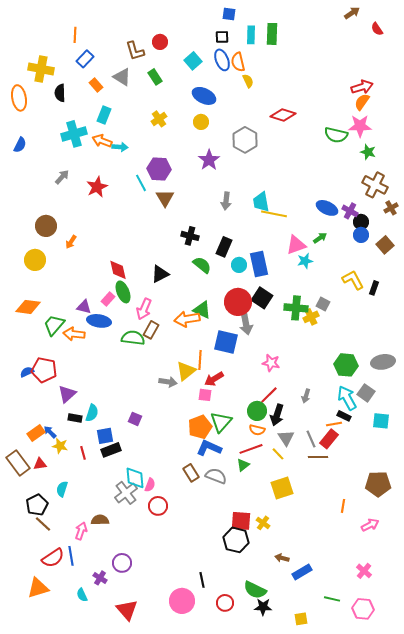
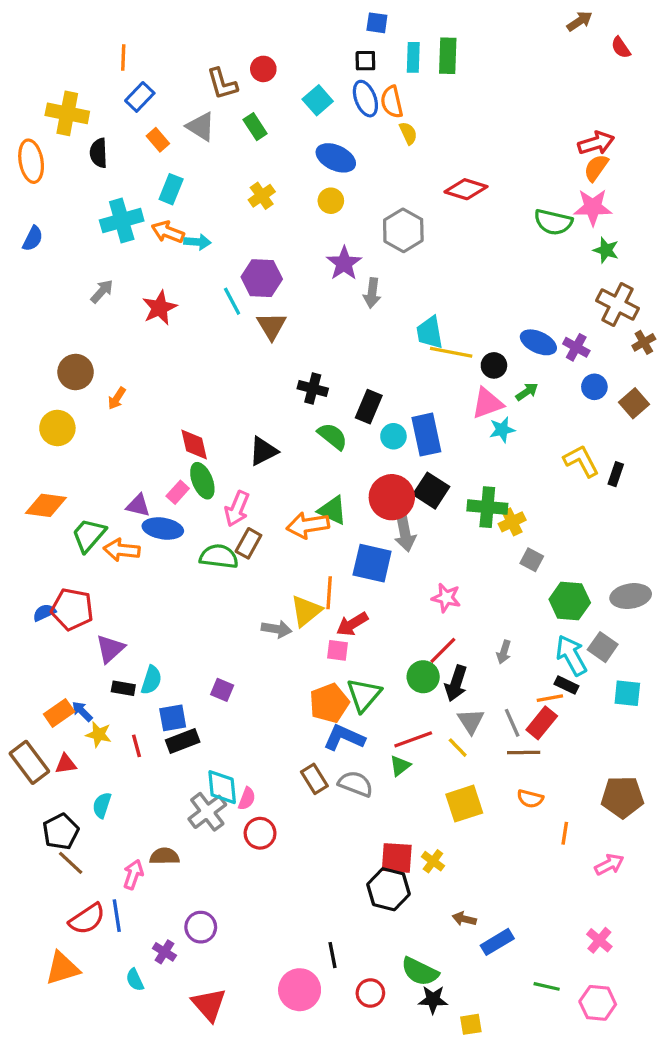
gray arrow: (226, 201) -> (372, 293), moved
black circle: (361, 222) -> (494, 365), moved
gray square: (323, 304) -> (532, 560), moved
orange semicircle: (257, 430) -> (530, 799), moved
yellow square: (301, 619) -> (471, 1024), moved

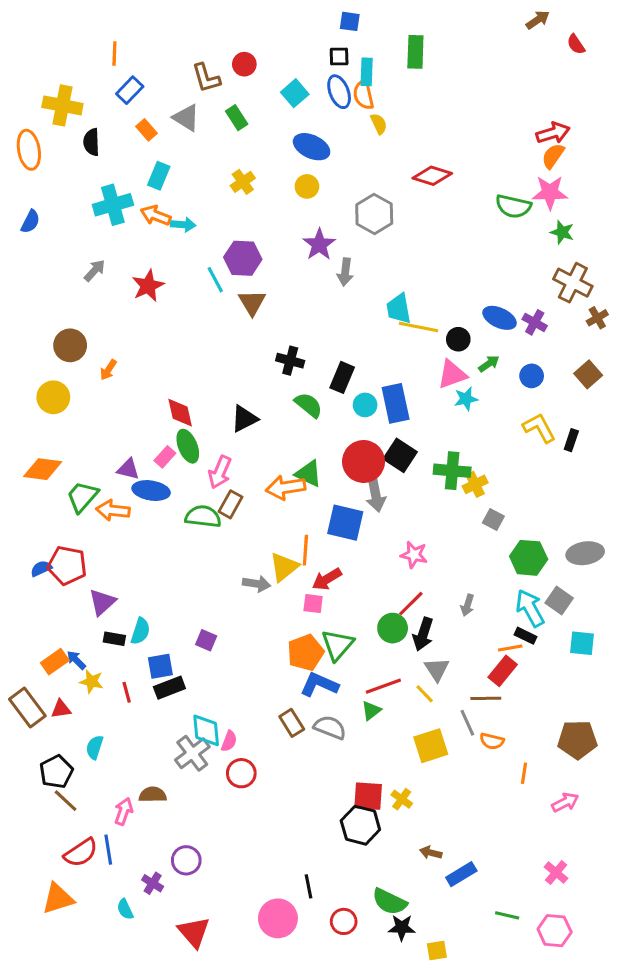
cyan rectangle: (413, 57) -> (367, 72), moved
blue circle: (594, 387) -> (532, 376), moved
gray line: (512, 723) -> (467, 723), moved

